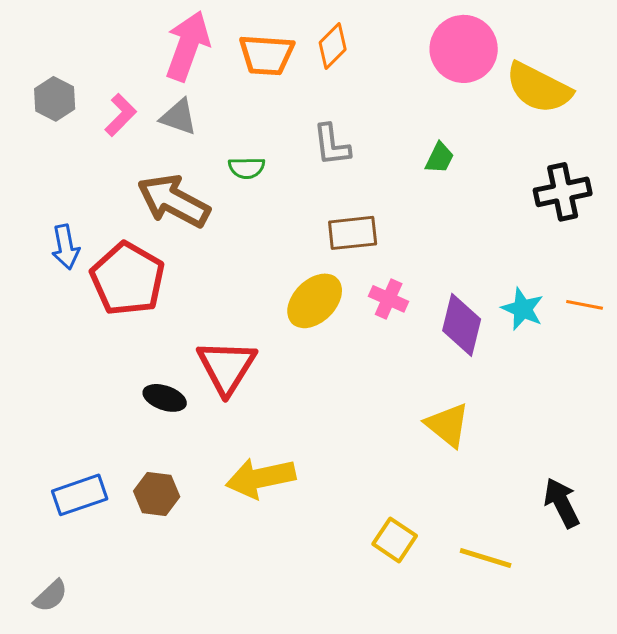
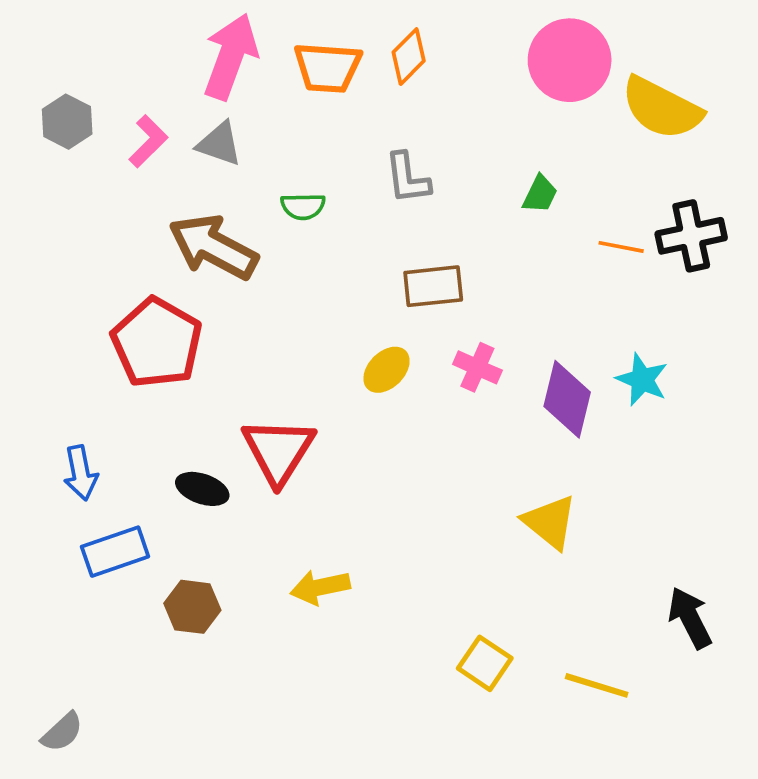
blue arrow: (66, 247) -> (81, 473), moved
yellow ellipse: (315, 301) -> (387, 370), size x0.7
orange line: (585, 305) -> (621, 247), moved
yellow arrow: (261, 478) -> (320, 587), size x0.7
blue rectangle: (80, 495) -> (115, 552), moved

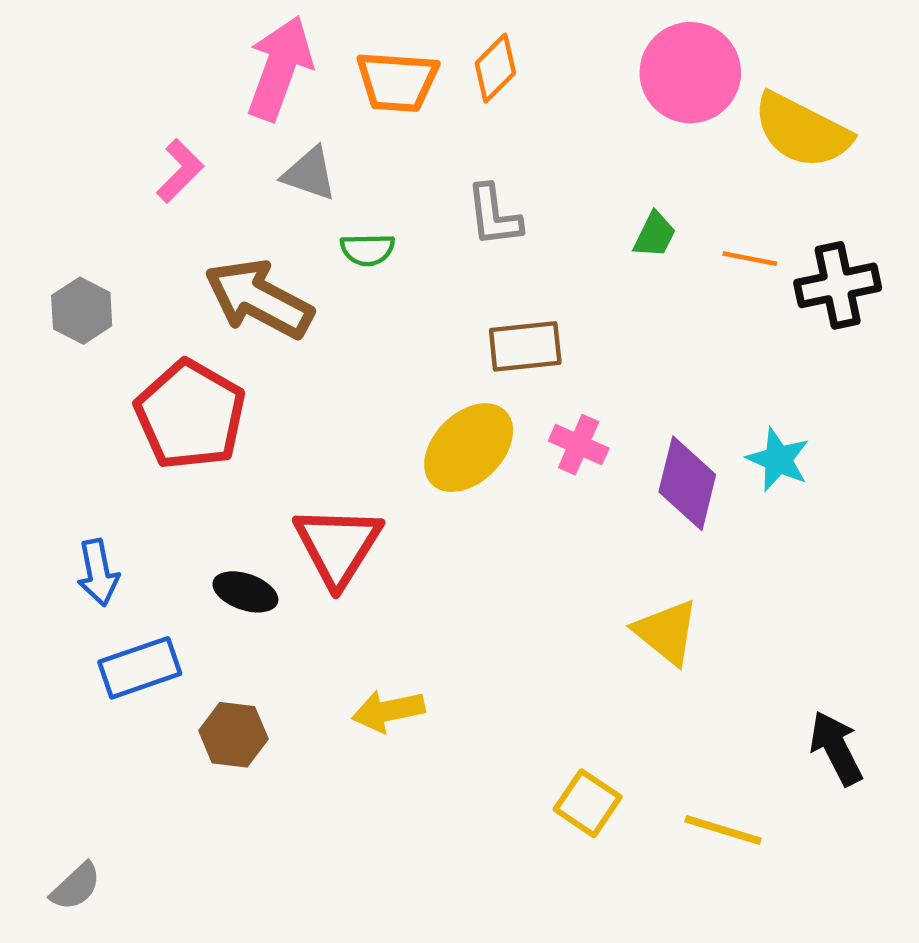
gray hexagon: (67, 122) -> (82, 311), moved
gray triangle: (219, 144) -> (309, 174), moved
orange line: (621, 247) -> (750, 259), moved
yellow ellipse: (387, 370) -> (469, 448), size x1.6

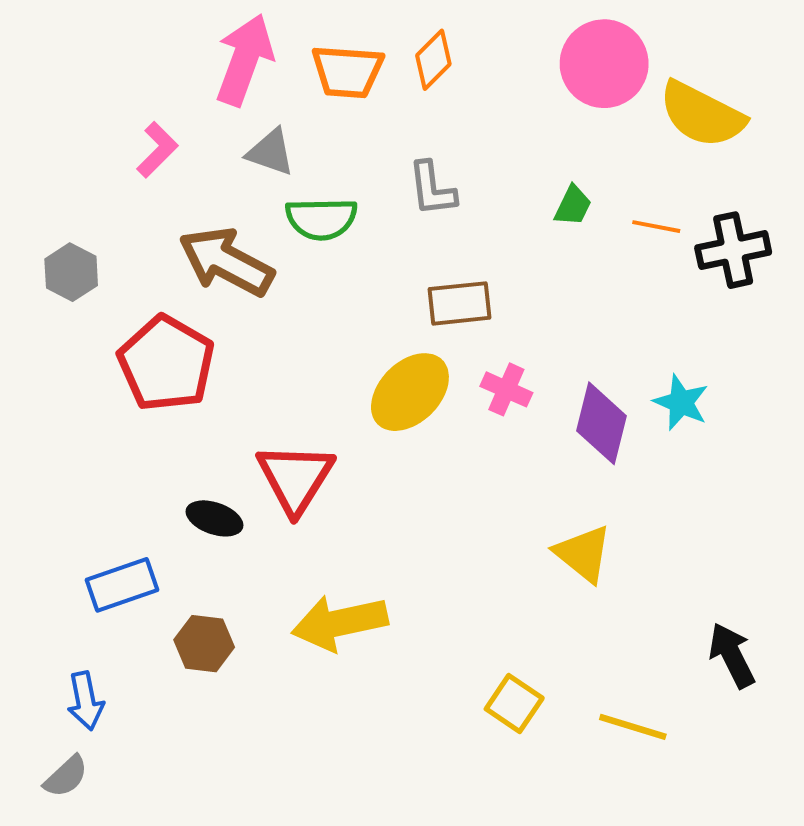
green semicircle: (367, 250) -> (321, 219), size x1.5
blue arrow: (98, 573) -> (85, 701), moved
yellow arrow: (388, 711) -> (340, 623), size x1.5

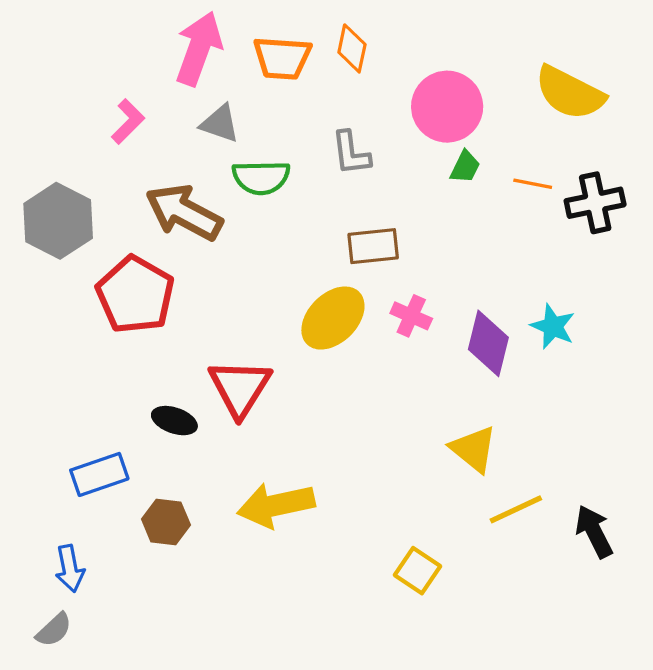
orange diamond: (433, 60) -> (352, 48), turned -33
pink circle: (604, 64) -> (447, 107), moved
gray hexagon: (71, 272) -> (58, 221), size x1.6
yellow line: (633, 727) -> (516, 509), moved, turned -42

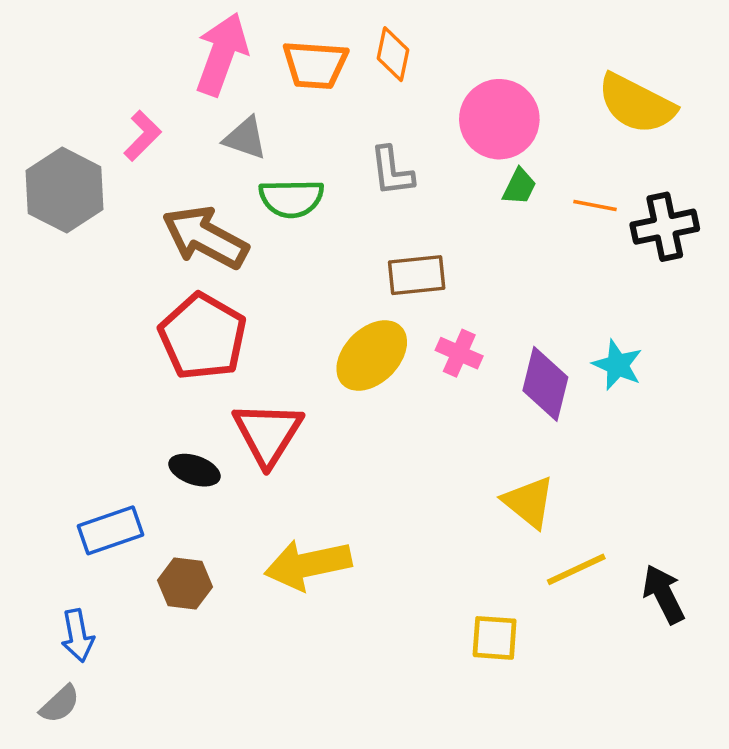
gray hexagon: (58, 221) -> (65, 190), moved
red pentagon: (135, 295) -> (203, 337), moved
yellow square: (418, 571) -> (495, 638), moved, turned -30

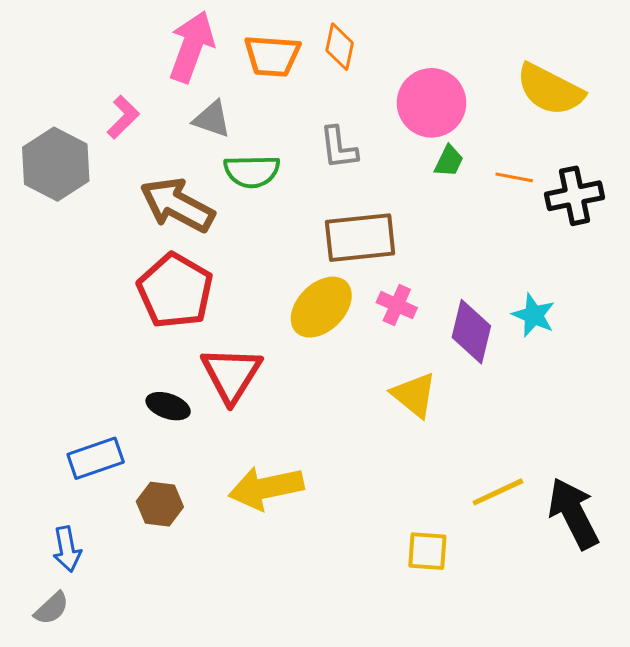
brown rectangle: (417, 275) -> (360, 238), size x1.4
yellow triangle: (529, 502) -> (414, 395), moved
black arrow: (664, 594) -> (573, 513), size x1.4

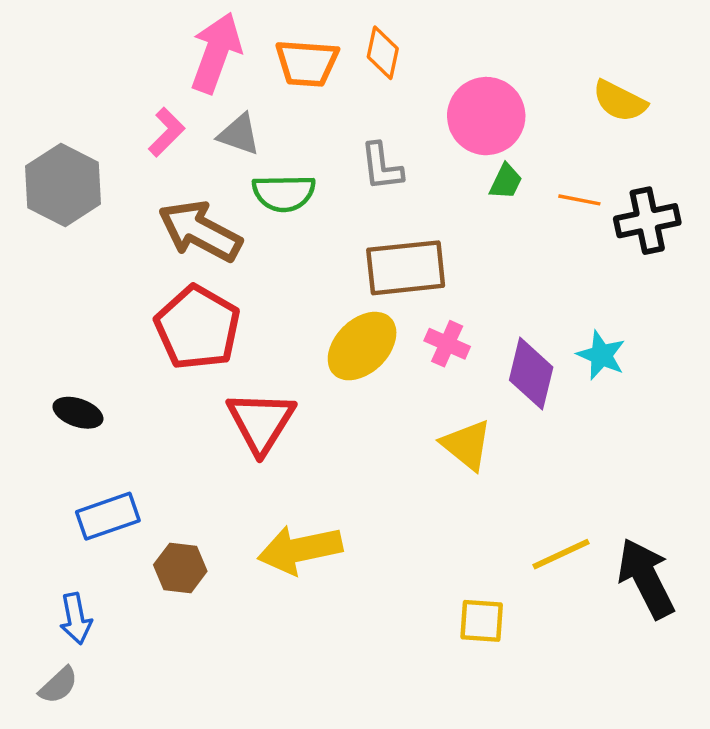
yellow semicircle: (550, 90) -> (620, 101), size x0.7
pink L-shape: (123, 117) -> (167, 132), moved
black ellipse: (168, 406) -> (78, 413), moved

